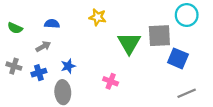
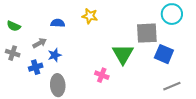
blue semicircle: (52, 24) -> (58, 23), moved
green triangle: (129, 43) -> (123, 54), moved
gray cross: (14, 66) -> (13, 53), moved
blue star: (68, 66) -> (55, 55), moved

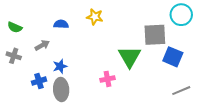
blue star: (55, 55) -> (60, 66), moved
blue cross: (36, 67) -> (39, 81), moved
pink cross: (102, 75) -> (107, 79), turned -32

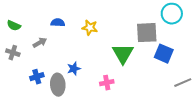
yellow star: (95, 17) -> (90, 28), moved
blue star: (60, 66) -> (74, 69), moved
pink cross: (107, 79) -> (107, 83), moved
gray line: (181, 91) -> (183, 83), moved

